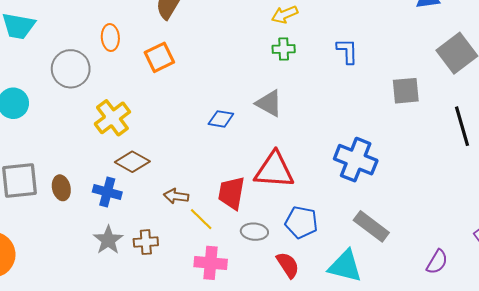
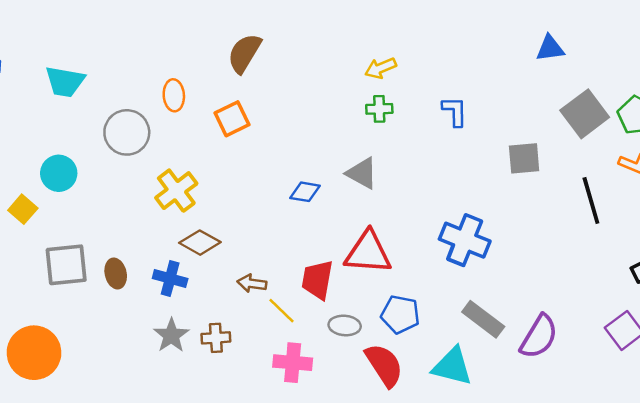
purple semicircle: (437, 262) -> (539, 337), moved, size x1.5
red semicircle: (288, 265) -> (384, 365), size x1.4

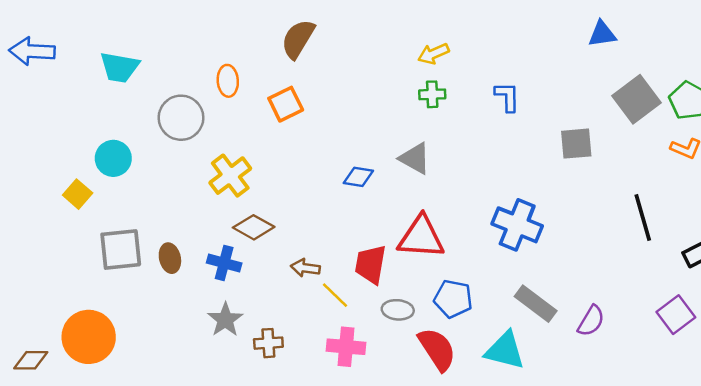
black line: (591, 200) -> (643, 217), moved
purple semicircle: (539, 337) -> (591, 321), size x0.7
brown cross: (216, 338) -> (268, 343), moved

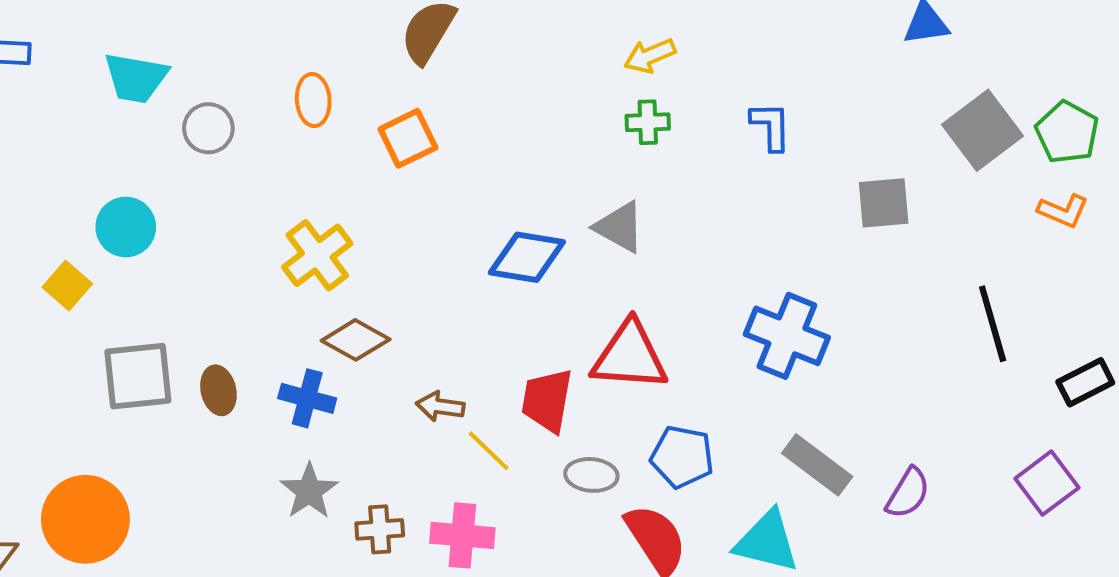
gray circle: (181, 118) -> (208, 128), moved, size x0.7
blue diamond: (358, 177) -> (527, 257), size x1.5
pink cross: (346, 347) -> (462, 535), moved

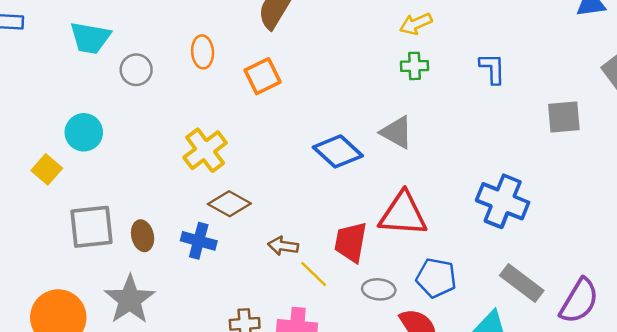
blue diamond: (527, 257) -> (338, 151), turned 33
gray star: (309, 491) -> (130, 300), moved, size x1.4
purple semicircle: (908, 493) -> (579, 301), size x1.4

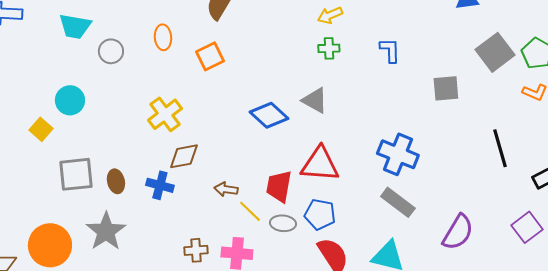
brown diamond: (229, 204) -> (184, 156), turned -40
blue pentagon: (436, 278) -> (320, 214), moved
gray rectangle: (522, 283) -> (398, 202), moved
gray ellipse: (379, 289) -> (283, 223), moved

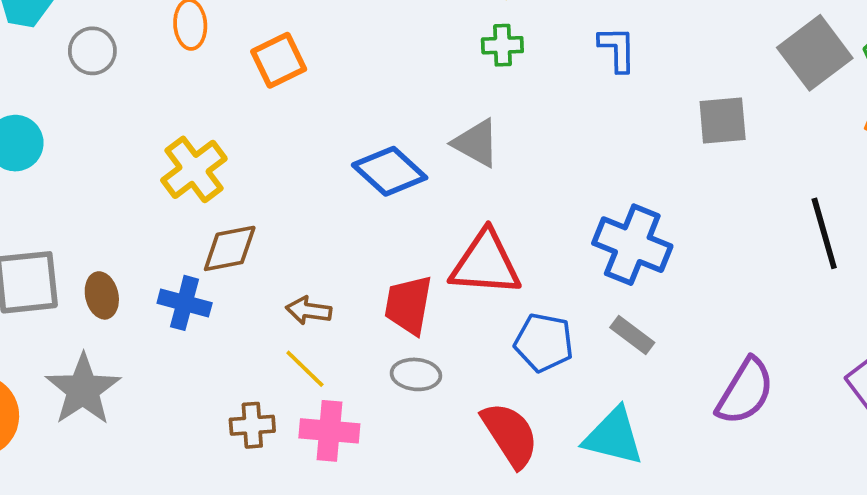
gray rectangle: (398, 202) -> (632, 335), size x0.7
yellow line: (250, 211) -> (305, 369), moved
blue pentagon: (320, 214) -> (544, 342), moved

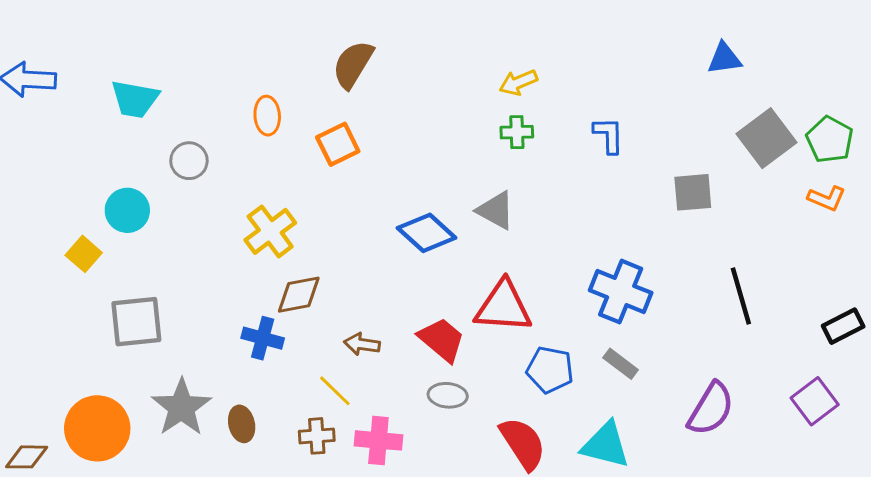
gray circle: (92, 51) -> (189, 161), moved
black line: (824, 233) -> (741, 296), moved
brown ellipse: (102, 295) -> (242, 424), moved
red trapezoid: (408, 305) -> (442, 340), turned 120
yellow line: (305, 369) -> (335, 391), moved

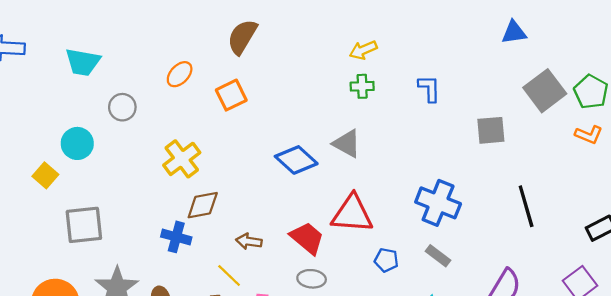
orange ellipse: (267, 116) -> (180, 74), turned 48
blue pentagon: (550, 370) -> (386, 260), size x0.7

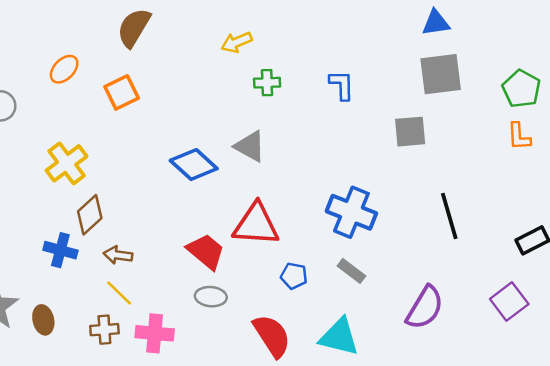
yellow arrow: (363, 50) -> (236, 42), moved
gray square: (545, 91) -> (441, 74), moved, turned 30
orange L-shape: (589, 135) -> (519, 136), turned 64
brown diamond: (203, 205) -> (90, 215), turned -32
brown arrow: (249, 241) -> (118, 255), moved

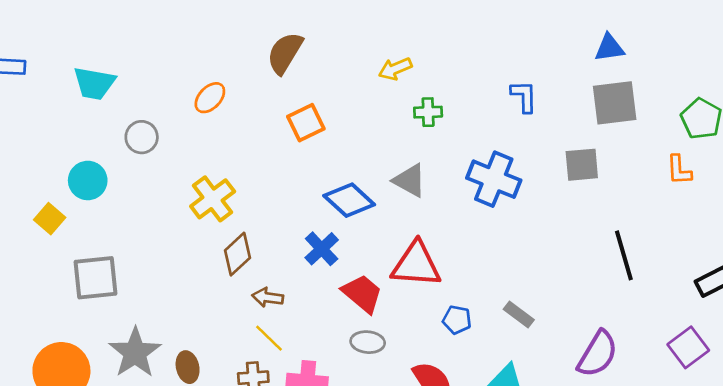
blue L-shape: (342, 85) -> (524, 96), moved
orange square: (122, 92) -> (306, 123), moved
orange L-shape: (519, 136) -> (679, 170), moved
blue cross: (351, 212) -> (494, 179), moved
blue cross: (60, 250) -> (322, 249), moved, turned 32

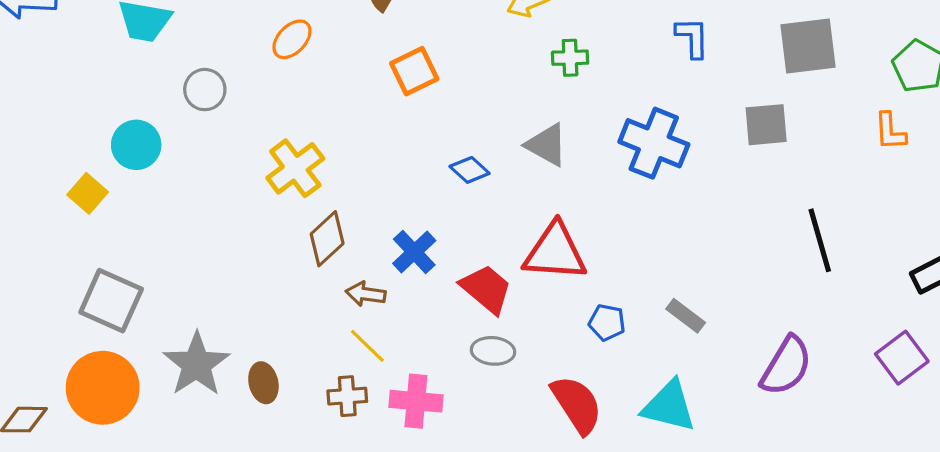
blue diamond: (349, 200) -> (470, 170), size x0.6
blue cross: (322, 249) -> (414, 252), moved
gray square: (96, 278) -> (111, 301), moved, turned 30

